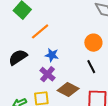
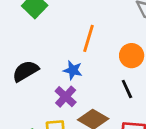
orange line: (40, 31) -> (89, 38), moved, turned -36

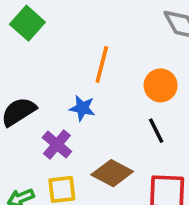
purple cross: (66, 97) -> (57, 145), moved

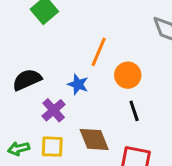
orange circle: (161, 85) -> (128, 75), moved
brown diamond: (112, 173) -> (94, 139), turned 32

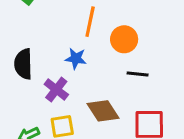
black semicircle: (27, 80) -> (23, 64), turned -56
black line: (134, 111) -> (138, 74), turned -55

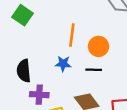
black line: (138, 74) -> (94, 70), moved
purple cross: (56, 89) -> (39, 95), moved, turned -30

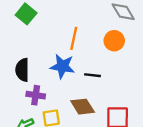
orange circle: (99, 46) -> (114, 41), moved
blue star: (63, 64) -> (62, 66), size x1.5

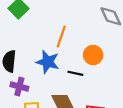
orange circle: (114, 41) -> (93, 55), moved

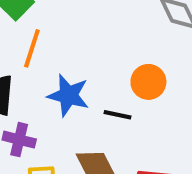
orange line: (61, 37) -> (32, 48), moved

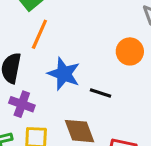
orange circle: (148, 82) -> (130, 51), moved

